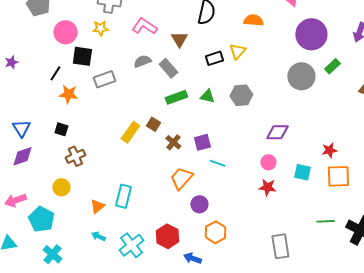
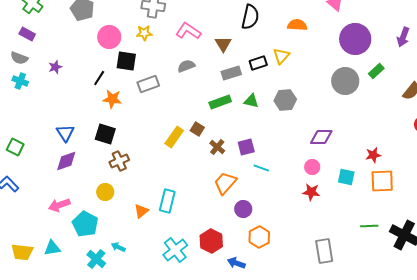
gray rectangle: (168, 68) -> (231, 73), moved, turned -66
black square: (61, 129) -> (105, 134), size x1.5
cyan arrow: (98, 236) -> (118, 247), moved

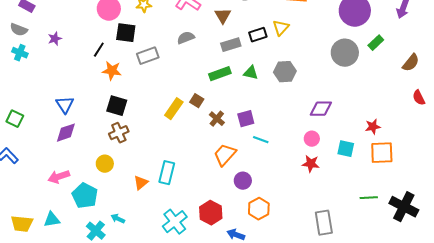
black square: (105, 134) -> (117, 106), moved

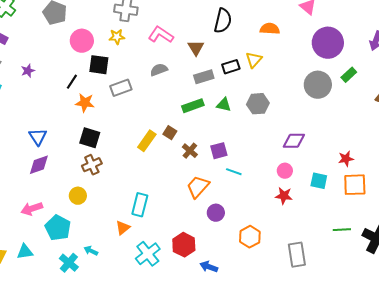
orange triangle: (141, 183) -> (123, 228), moved
orange hexagon: (259, 209) -> (250, 237), moved

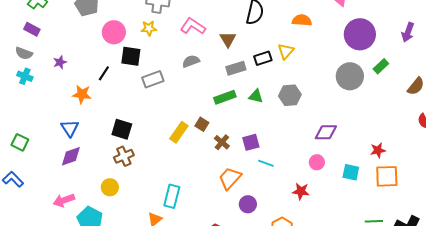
orange star: (85, 103) -> (82, 94), moved
red star: (284, 196) -> (301, 191), moved

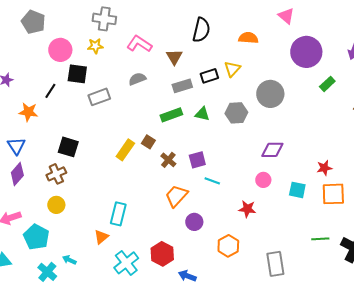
gray circle: (350, 76) -> (270, 94), moved
purple diamond: (71, 156) -> (17, 174), turned -30
brown cross: (124, 156) -> (56, 174), moved

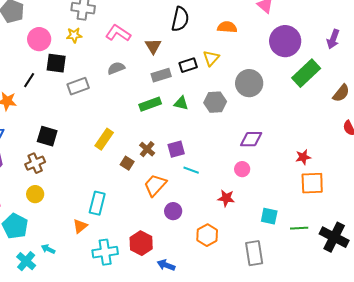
green rectangle: (327, 84) -> (306, 73), size x1.8
brown square: (148, 142) -> (127, 163), moved
cyan square: (297, 190) -> (269, 216), moved
cyan cross: (126, 263) -> (105, 252), turned 30

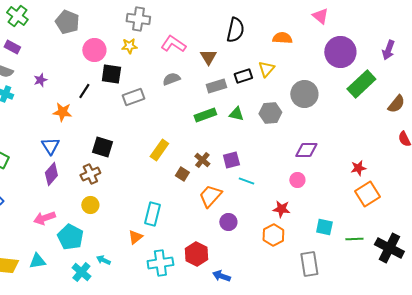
orange square: (312, 183) -> (367, 194), turned -30
orange hexagon: (207, 235) -> (273, 235), moved

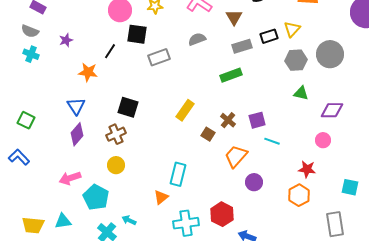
gray hexagon: (270, 113) -> (296, 60), moved
green triangle: (236, 114) -> (301, 93), moved

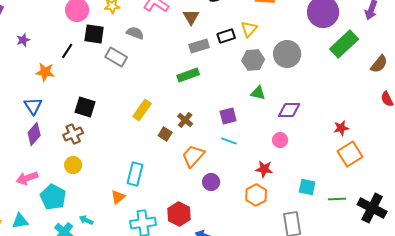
gray semicircle: (197, 39) -> (135, 33), moved, turned 42
gray rectangle: (159, 57) -> (116, 57), turned 50
purple square: (257, 120) -> (228, 116), moved

